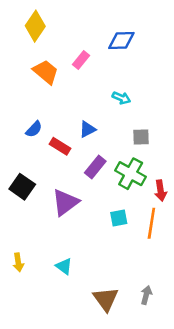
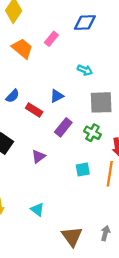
gray square: (141, 137) -> (101, 102), size x1.6
green cross: (131, 174) -> (92, 133), size x0.7
purple triangle: (65, 202) -> (38, 156), size x0.6

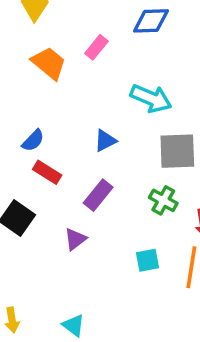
cyan arrow: (85, 70) -> (151, 98), size x1.6
red rectangle: (34, 110) -> (47, 172), moved
purple rectangle: (63, 127) -> (98, 195), moved

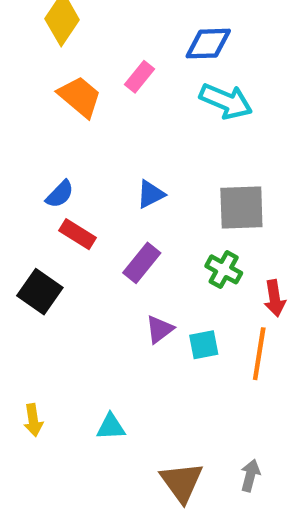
cyan arrow: (151, 98) -> (226, 101), moved
purple triangle: (75, 239) -> (159, 329), moved
cyan triangle: (74, 325) -> (111, 427), turned -40

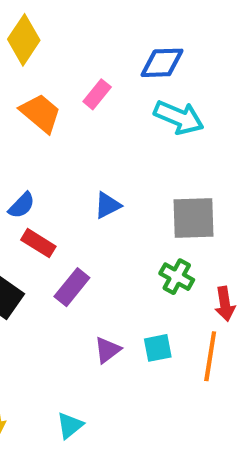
purple rectangle: (142, 263) -> (72, 287), moved
purple triangle: (159, 329) -> (108, 350), moved
cyan triangle: (111, 427) -> (70, 425), turned -36

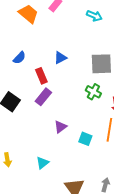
cyan arrow: (179, 117) -> (94, 16), size x0.7
red rectangle: (38, 243) -> (41, 76), moved, turned 35
cyan square: (158, 348) -> (85, 139), moved, turned 32

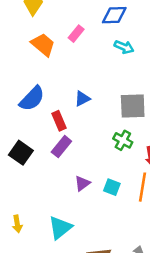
blue semicircle: (19, 58) -> (32, 99), size x1.6
cyan square: (85, 139) -> (112, 187), moved
cyan triangle: (42, 163) -> (60, 228), size x1.5

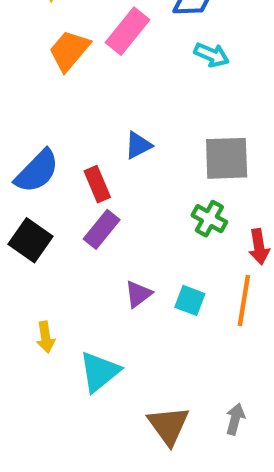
pink rectangle: (76, 34) -> (127, 31), size x1.5
orange trapezoid: (43, 45) -> (69, 51), turned -90
blue semicircle: (32, 99) -> (37, 171), moved
yellow arrow: (17, 224) -> (46, 337), moved

